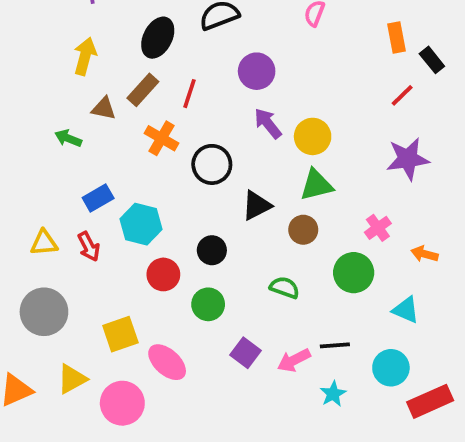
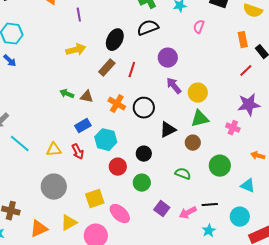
yellow arrow: (85, 56) -> (76, 50), turned 60
brown triangle: (104, 108) -> (87, 97), moved
orange cross: (161, 138) -> (117, 104), moved
pink cross: (378, 228) -> (233, 128), moved, turned -32

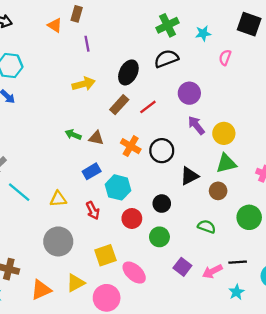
red line: (132, 70) -> (148, 107), turned 35
red arrow: (78, 152) -> (93, 210), moved

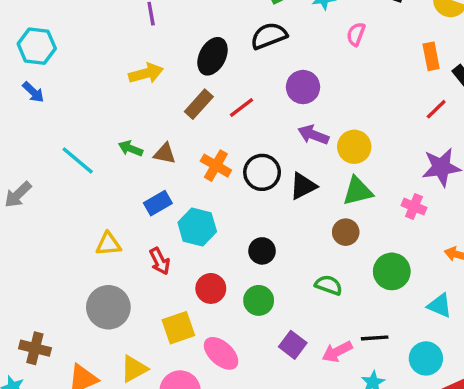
purple arrow: (196, 125) -> (313, 135), turned -30
black triangle: (189, 176) -> (303, 186), moved
cyan line: (19, 192) -> (78, 160), moved
red circle: (132, 218) -> (211, 288), moved

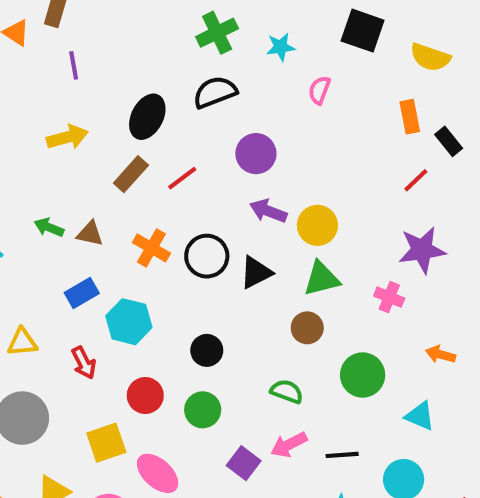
pink arrow: (337, 352) -> (289, 445), moved

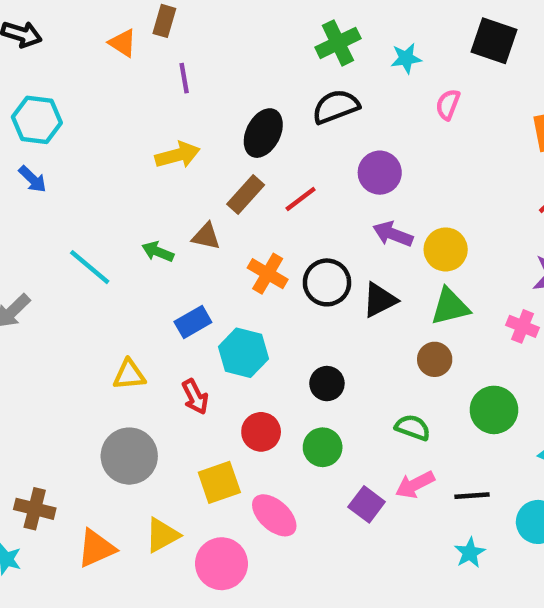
brown triangle: (90, 234) -> (206, 236), moved

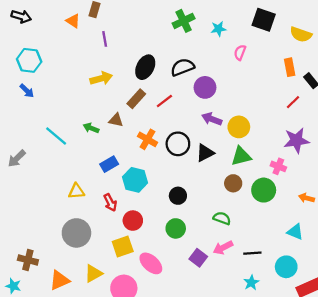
black semicircle: (336, 107) -> (182, 67), moved
green circle: (494, 410) -> (264, 190), moved
red circle: (261, 432) -> (133, 221), moved

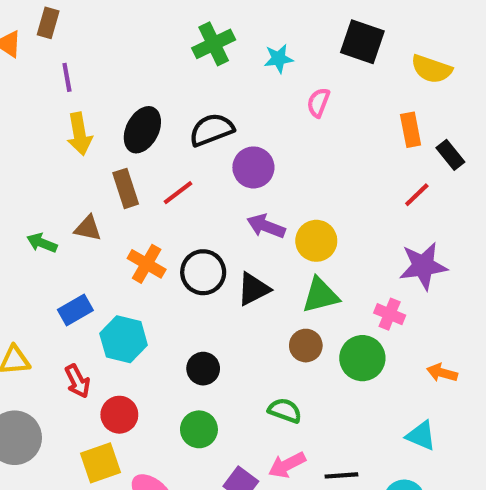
yellow arrow: (101, 78) -> (80, 134), moved, turned 95
brown rectangle: (136, 99) -> (126, 188), turned -60

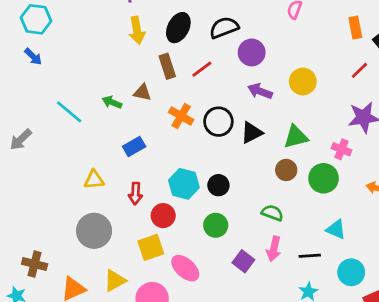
yellow circle: (316, 241) -> (303, 81), moved
cyan hexagon: (124, 339) -> (184, 184), moved
red arrow: (77, 381) -> (135, 193), turned 30
cyan triangle: (421, 436) -> (336, 229), moved
pink arrow: (287, 465) -> (274, 249), turned -50

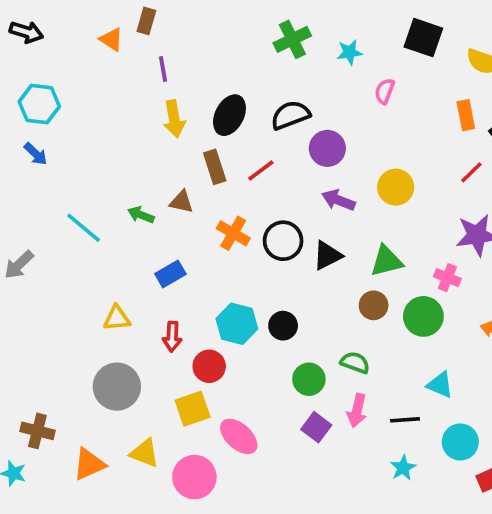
green circle: (216, 225) -> (309, 379), moved
yellow triangle: (115, 281) -> (145, 453), turned 50

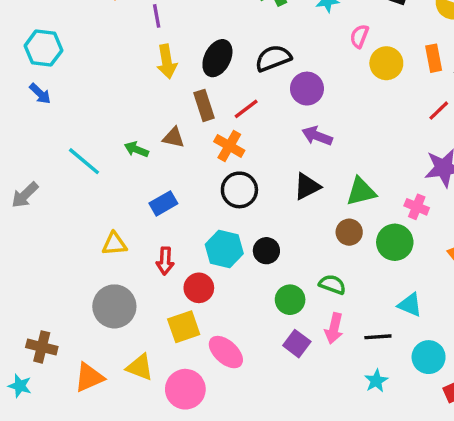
yellow circle: (396, 187) -> (386, 63), moved
orange cross: (233, 233) -> (229, 146), moved
black circle: (283, 241) -> (239, 190), moved

